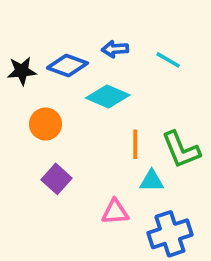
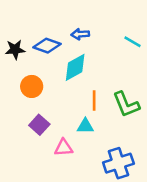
cyan line: (168, 60) -> (132, 42), moved
cyan diamond: (108, 97) -> (75, 67), turned -52
cyan triangle: (152, 181) -> (85, 126), moved
pink triangle: (115, 212) -> (64, 148), moved

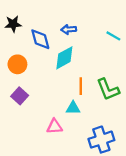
blue diamond: (47, 46) -> (40, 39), turned 55
black star: (15, 49) -> (13, 24), moved
orange circle: (32, 86) -> (17, 64), moved
purple square: (39, 125) -> (20, 96), moved

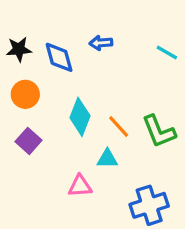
black star: (13, 24) -> (19, 49), moved
cyan diamond: (64, 58) -> (80, 117), moved, turned -40
orange line: (81, 86) -> (119, 127), turned -42

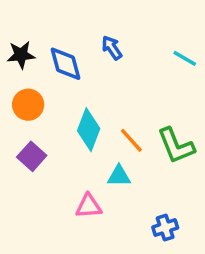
blue arrow: (101, 43) -> (112, 48), turned 60
blue cross: (149, 205) -> (165, 228), size x0.6

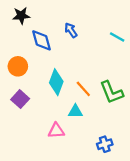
black star: (21, 55) -> (21, 16), moved

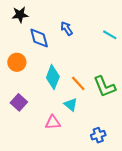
purple square: (20, 99) -> (19, 102), moved
cyan triangle: (75, 111) -> (71, 105), turned 40

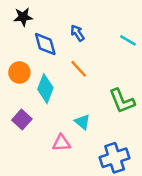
cyan diamond: (53, 77) -> (45, 89), moved
orange line: (78, 83) -> (79, 69), moved
blue cross: (98, 135) -> (115, 158), size x1.6

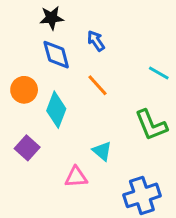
black star: (23, 17) -> (52, 18), moved
cyan line: (128, 40) -> (159, 73), moved

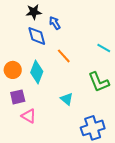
blue arrow: (96, 41) -> (55, 23), moved
orange circle: (24, 90) -> (13, 70), moved
purple square: (27, 148) -> (18, 97), turned 35
pink triangle: (76, 177) -> (29, 116), moved, turned 35

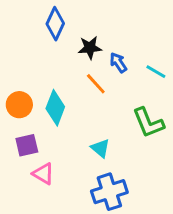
black star: (34, 12) -> (90, 48), moved
blue arrow: (55, 23) -> (118, 63), moved
blue diamond: (37, 36) -> (55, 24), moved, turned 40
blue cross: (93, 128) -> (109, 192), moved

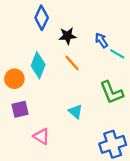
blue arrow: (118, 63) -> (101, 40), moved
cyan diamond: (55, 108) -> (38, 65), moved
pink triangle: (43, 174) -> (42, 136), moved
blue cross: (109, 192) -> (113, 144), moved

